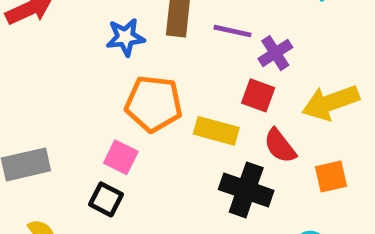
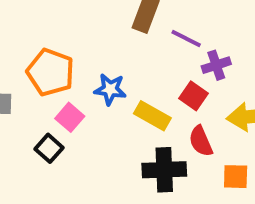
blue star: (125, 37) -> (110, 89), moved
orange pentagon: (154, 104) -> (50, 72), moved
black cross: (246, 190) -> (164, 170), turned -36

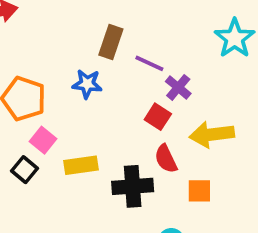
purple cross: (216, 65) -> (178, 87), turned -30
blue star: (110, 89) -> (87, 84), moved
yellow rectangle: (152, 116) -> (81, 165), moved, turned -36

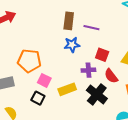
blue star: (87, 84) -> (72, 45), moved
purple cross: (178, 87) -> (88, 70), moved, turned -32
black cross: (133, 186) -> (97, 94), turned -35

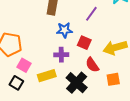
purple line: (91, 28) -> (91, 14), moved, turned -70
blue star: (72, 45) -> (64, 30), moved
purple cross: (88, 70) -> (61, 55), moved

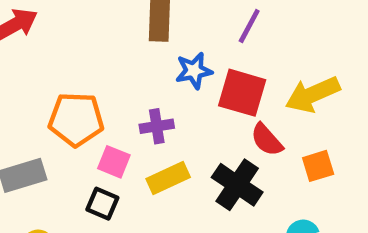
red square: (84, 43) -> (242, 93), size x1.5
purple cross: (61, 55) -> (157, 126), moved

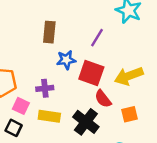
yellow rectangle: (168, 178) -> (49, 116), turned 30

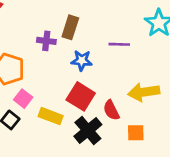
purple line: (97, 38) -> (119, 44), turned 48
red square: (91, 73) -> (81, 96), moved
purple cross: (45, 88) -> (46, 41), moved

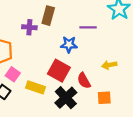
blue star: (82, 60) -> (69, 44), moved
yellow arrow: (144, 92) -> (109, 65), size x0.6

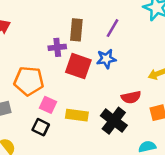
purple line: (88, 27) -> (113, 28), moved, turned -49
red square: (59, 71) -> (78, 66), moved
red semicircle: (84, 81) -> (131, 97), turned -63

